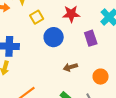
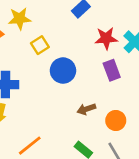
red star: (71, 14) -> (106, 38), moved
orange circle: (101, 77) -> (116, 120), moved

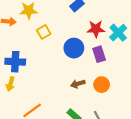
blue circle: (63, 71) -> (74, 48), moved
orange circle: (116, 120) -> (102, 85), moved

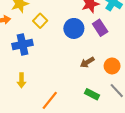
blue cross: (15, 62) -> (23, 44), moved
orange circle: (102, 85) -> (112, 66), moved

